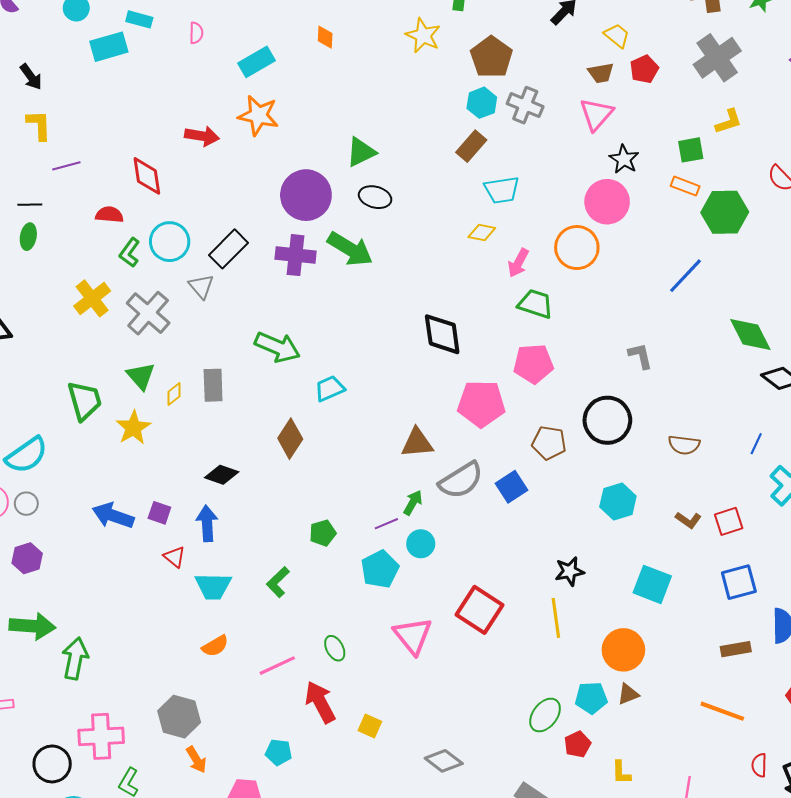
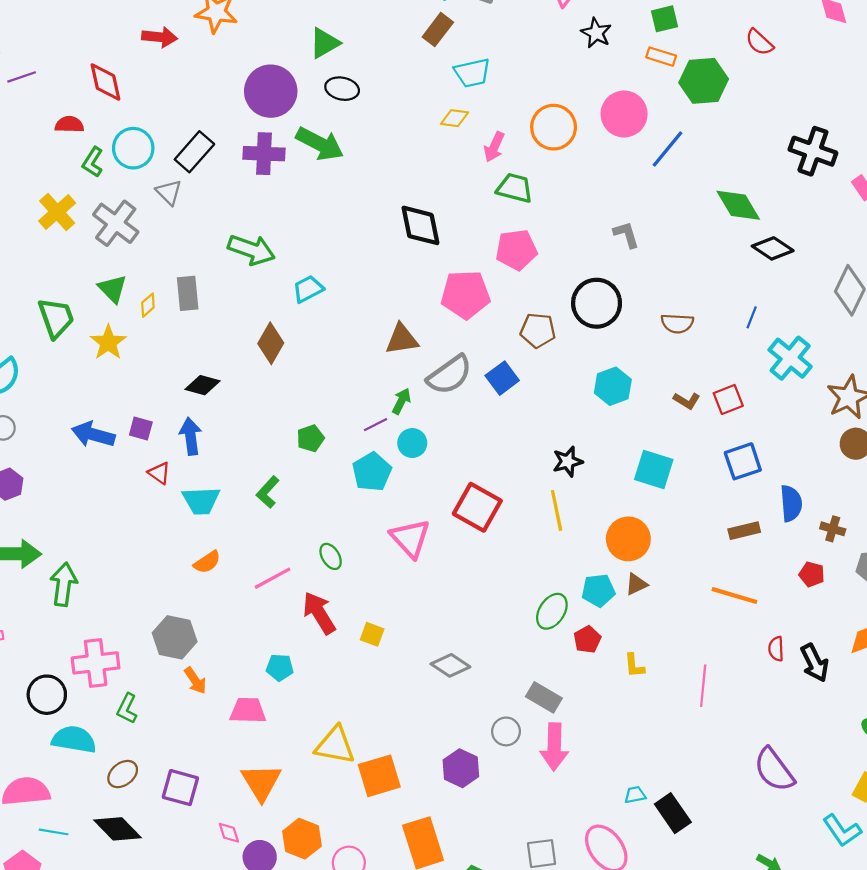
pink circle: (607, 202) -> (624, 114), moved

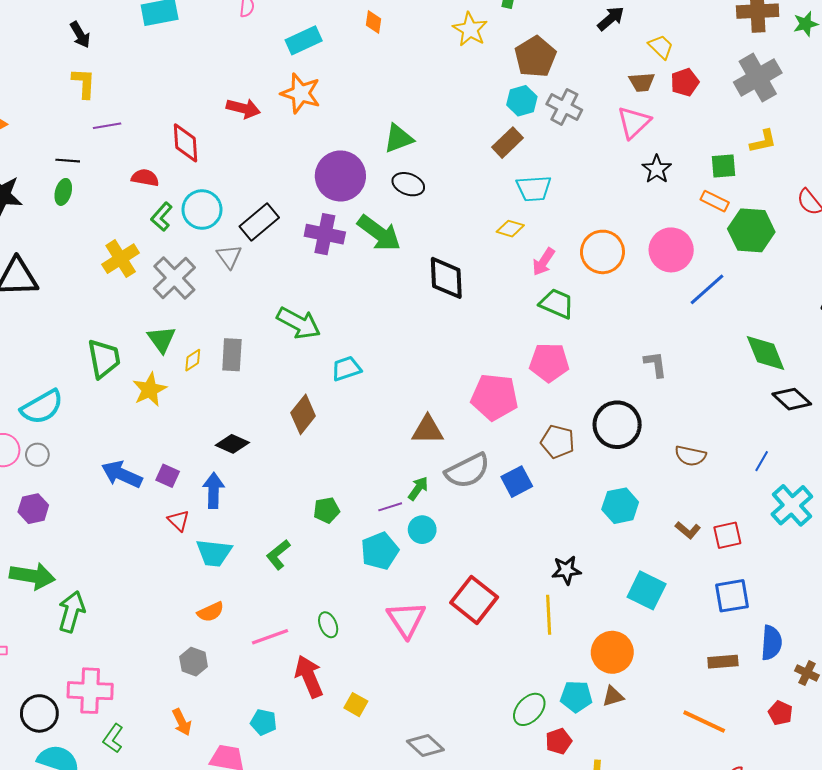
black diamond: (420, 225) -> (446, 278), moved
gray hexagon: (175, 637) -> (194, 662), moved, size x0.7

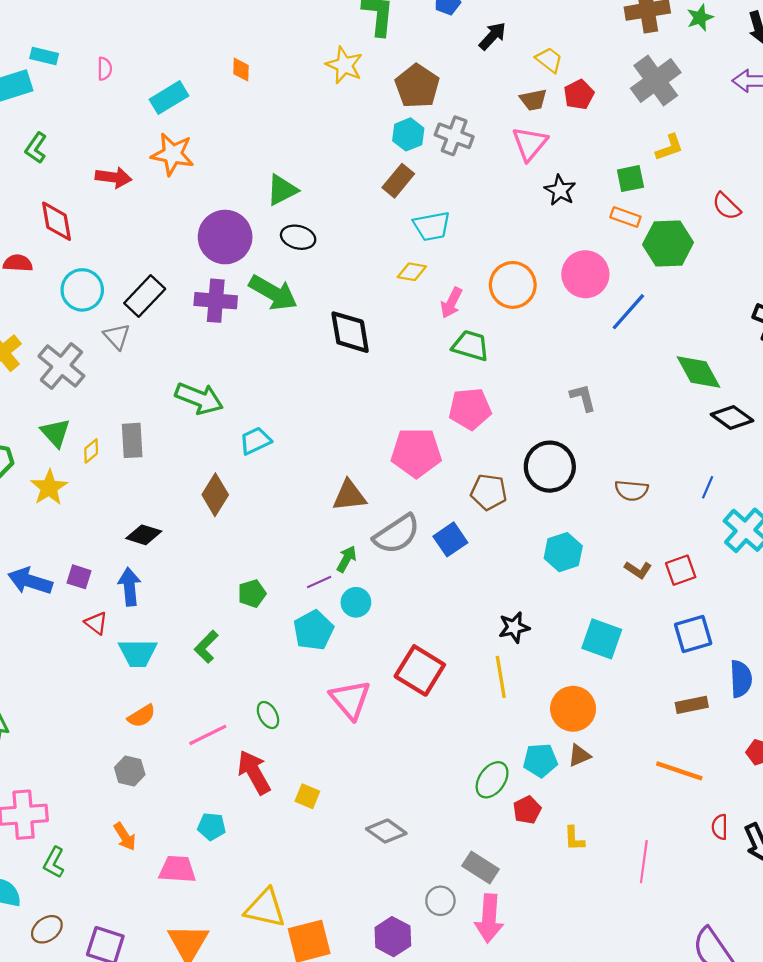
green L-shape: (162, 217) -> (36, 148), moved

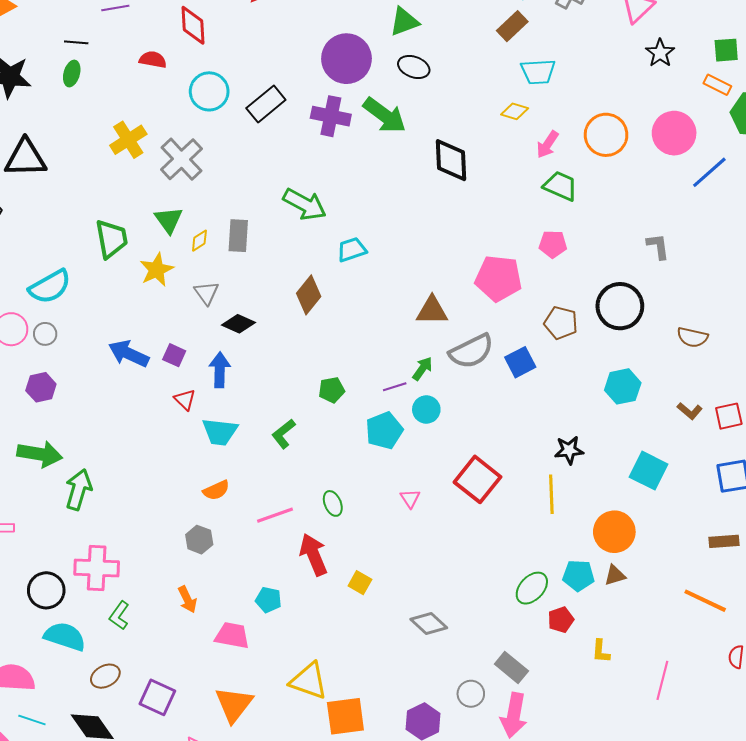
gray triangle: (117, 336) -> (206, 293), moved
pink pentagon: (470, 409) -> (553, 244), size x0.7
pink triangle: (350, 700) -> (410, 498), size x0.5

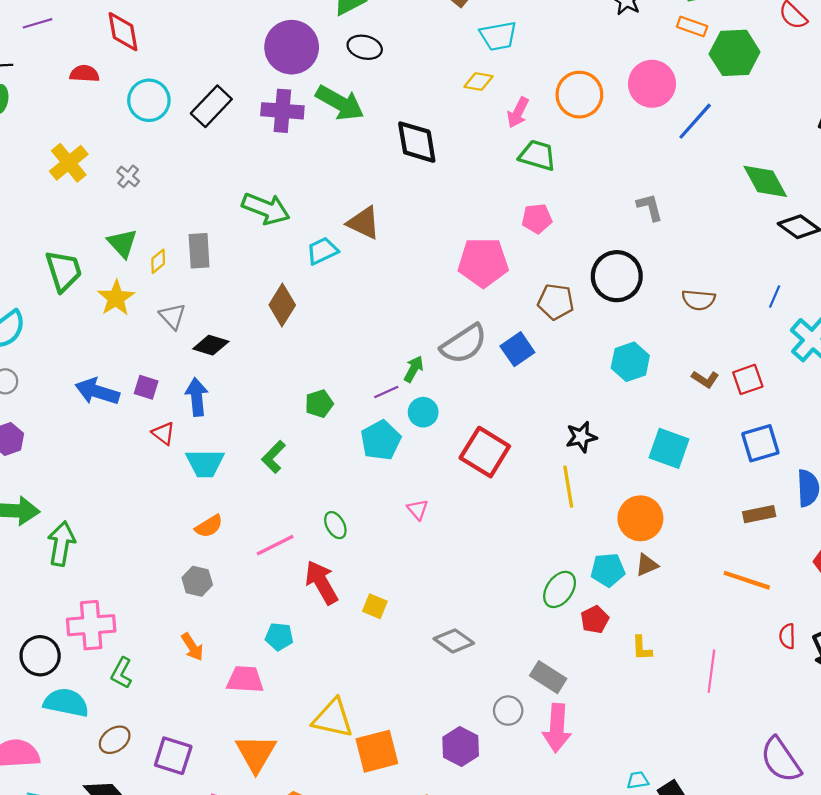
gray cross: (182, 159) -> (128, 176), size x0.5
brown triangle: (432, 311) -> (364, 223), moved, turned 32
red square: (478, 479) -> (485, 452), moved

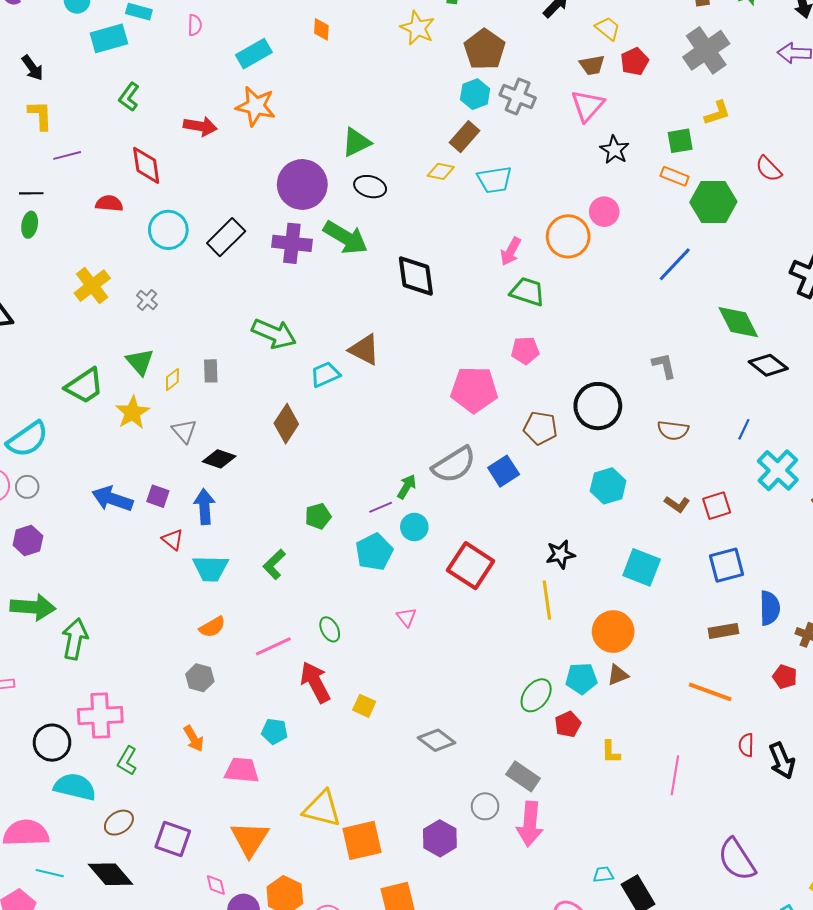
yellow diamond: (478, 82) -> (441, 171), moved
pink circle: (652, 84) -> (604, 212), moved, size x0.7
gray L-shape: (650, 207) -> (664, 366), moved
gray rectangle: (199, 251) -> (211, 371), size x0.7
green trapezoid: (64, 271) -> (84, 386), turned 72

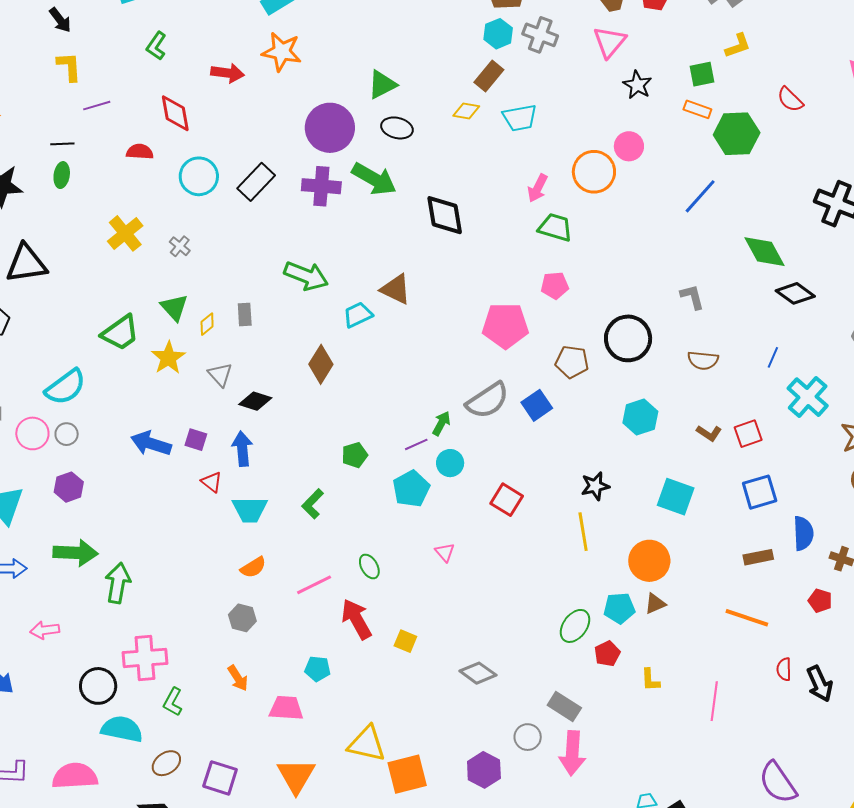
red square: (471, 566) -> (507, 500), size x0.7

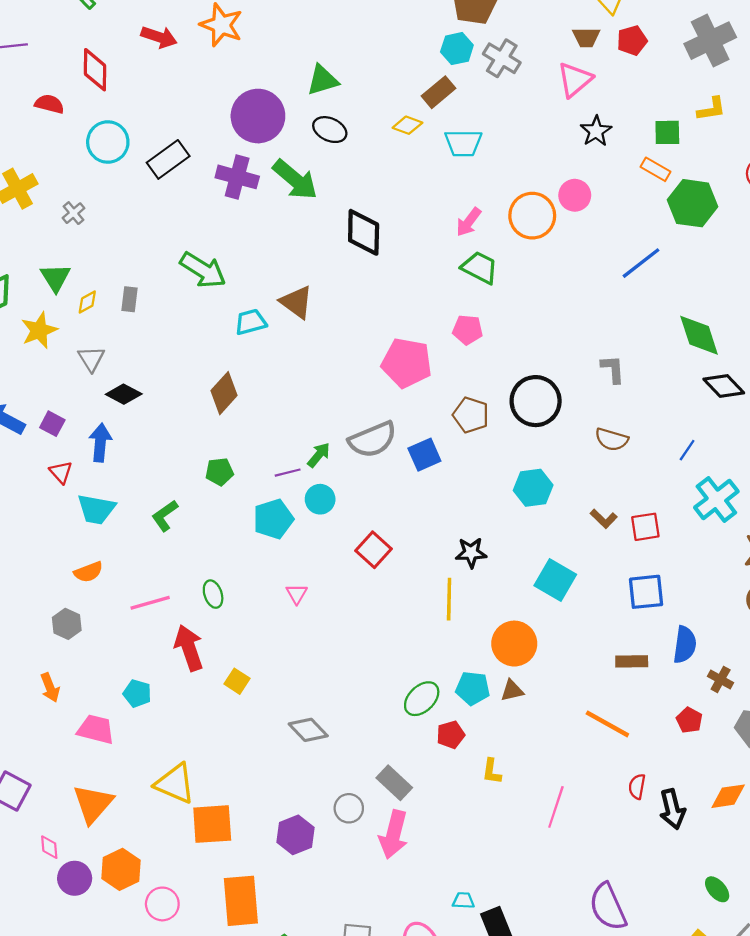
brown diamond: (321, 364) -> (224, 393), moved

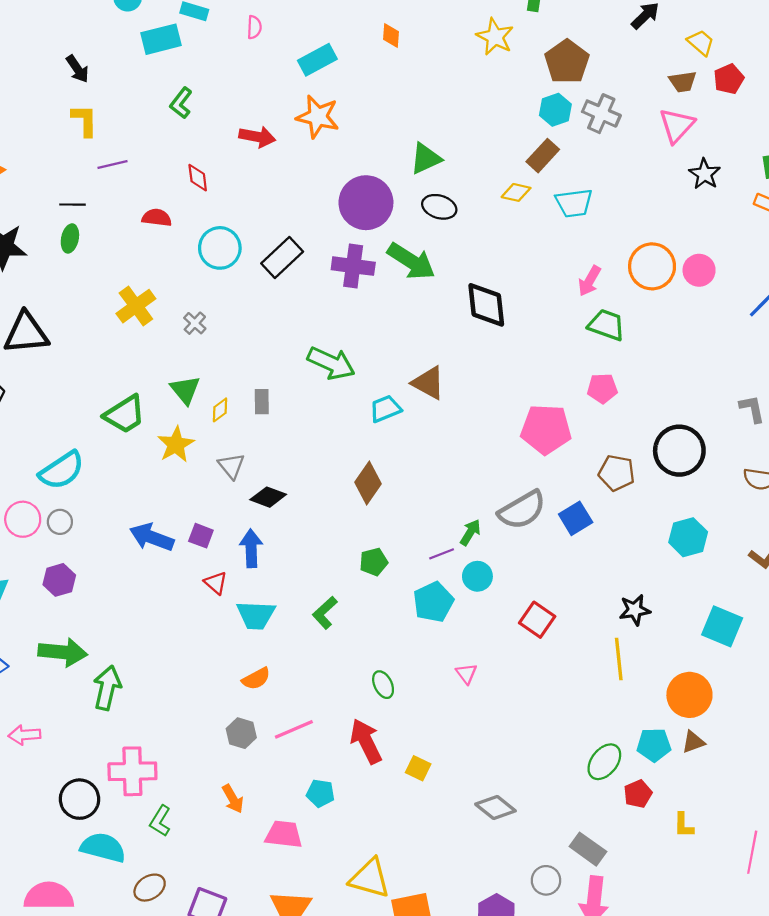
red diamond: (95, 70) -> (198, 178), size x0.7
pink circle: (575, 195) -> (699, 270), moved
pink line: (150, 603) -> (294, 729), moved

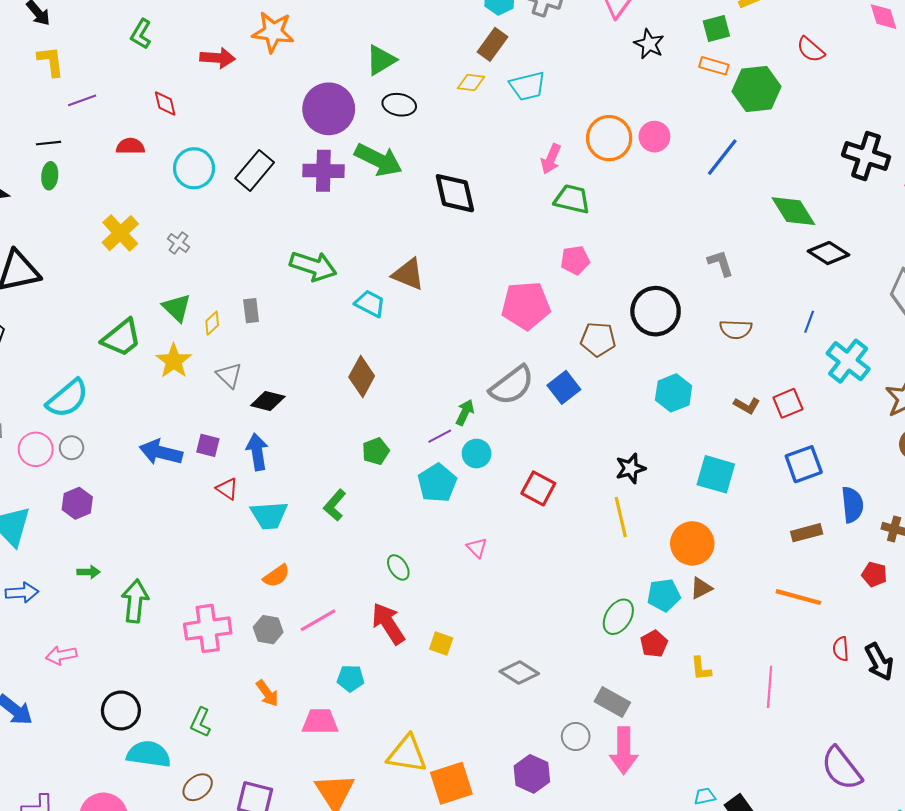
cyan trapezoid: (385, 409) -> (370, 304), turned 56
green arrow: (63, 652) -> (89, 572), size x0.5
pink cross: (132, 771) -> (208, 628), moved

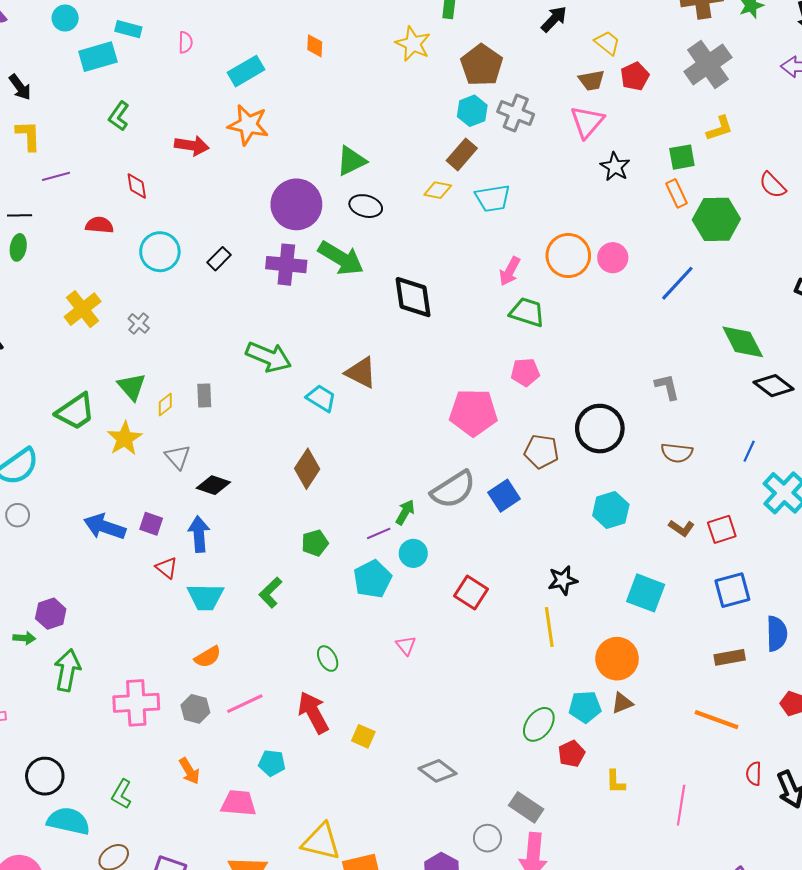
orange rectangle: (714, 66) -> (677, 193), turned 44
black rectangle: (255, 170) -> (219, 259), size x0.6
purple hexagon: (77, 503) -> (51, 614), moved

